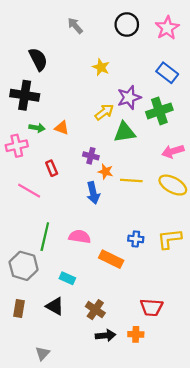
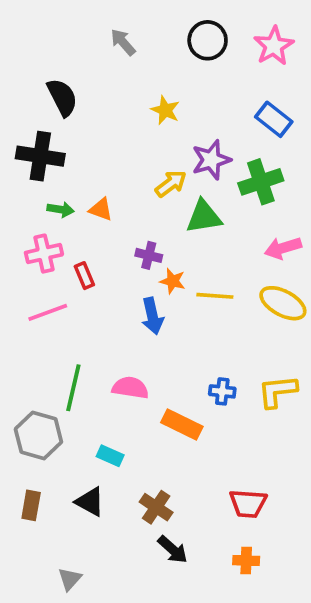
pink cross: (17, 146) -> (44, 254), moved
pink line: (29, 191) -> (48, 312), turned -50
orange cross: (136, 334) -> (246, 561), moved
black arrow: (105, 335) -> (173, 549), turned 48

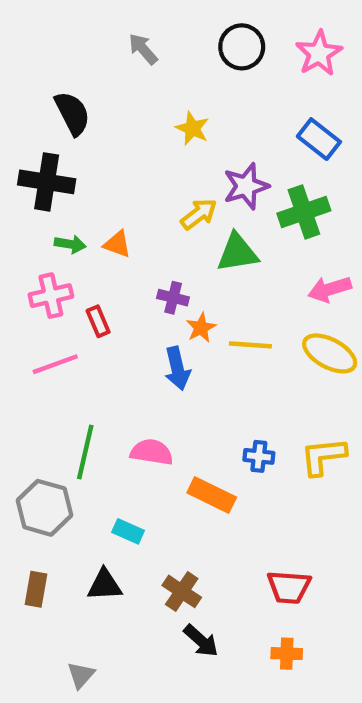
orange star: (173, 281) -> (201, 328), turned 30
black triangle: (90, 502) -> (105, 585), turned -32

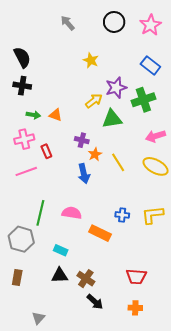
black semicircle: (72, 113) -> (22, 57), moved
black cross: (47, 182) -> (22, 86), size x0.7
yellow line: (250, 345) -> (118, 162), turned 54
black triangle: (105, 585) -> (60, 275), moved

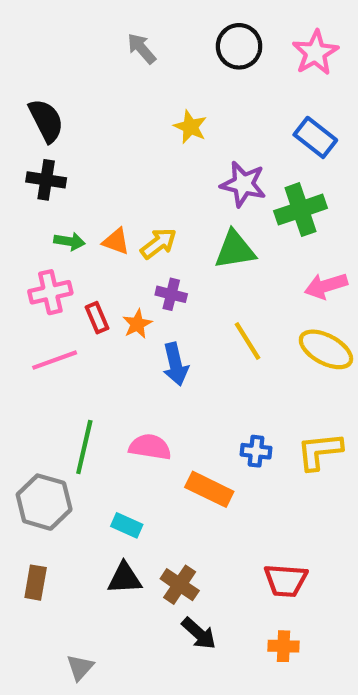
purple star: (116, 88) -> (243, 184), turned 30
yellow arrow: (94, 101) -> (158, 243), moved
orange star: (95, 154) -> (137, 324), moved

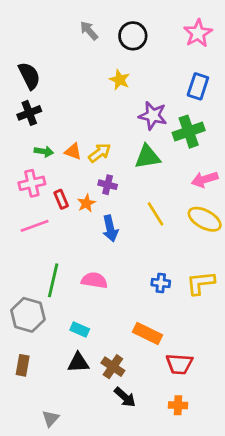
black circle: (239, 46) -> (133, 36), moved
blue rectangle: (315, 137) -> (198, 86), turned 70
black cross: (46, 180) -> (29, 113), turned -30
orange rectangle: (209, 489) -> (147, 333), moved

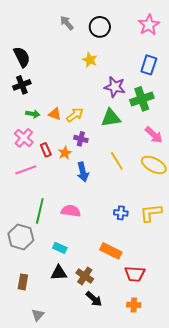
pink arrow: (205, 179) -> (154, 135), turned -120
pink cross: (32, 183) -> (24, 138), turned -36
brown rectangle: (23, 365) -> (23, 282), moved

